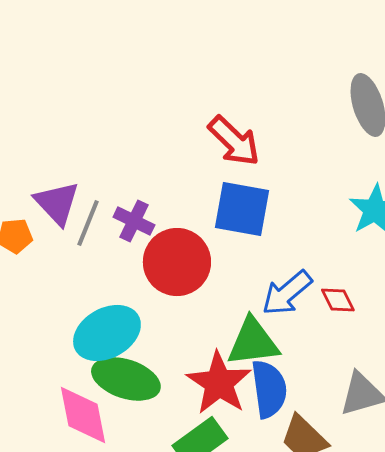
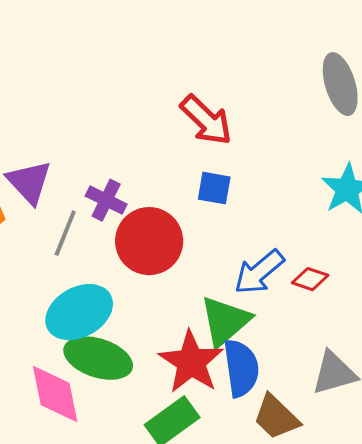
blue square: (242, 209) -> (214, 188), size x0.6
gray line: (88, 223) -> (65, 233), moved
red diamond: (338, 300) -> (310, 279), turned -45
green triangle: (253, 342) -> (225, 321), turned -34

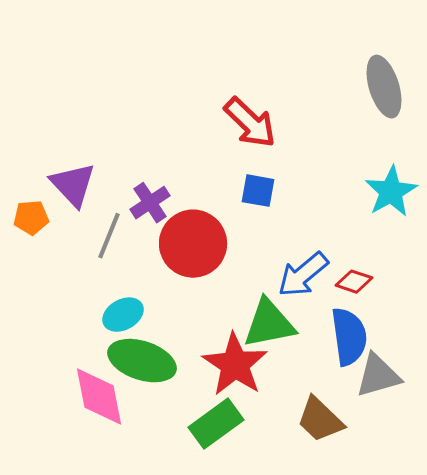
purple cross: (106, 200) -> (150, 203), turned 30
cyan ellipse: (79, 312) -> (123, 315), size x0.6
green triangle: (225, 321) -> (269, 324), turned 30
blue semicircle: (241, 368) -> (349, 337), moved

